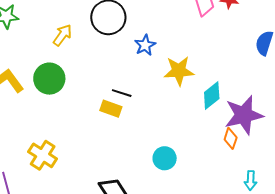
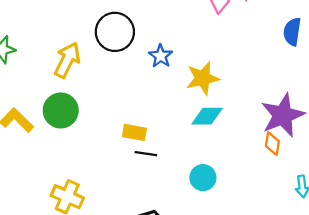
yellow arrow: (62, 35) -> (67, 60), size x1.4
black line: (122, 93) -> (146, 154), moved
cyan diamond: (212, 95) -> (207, 116), moved, turned 48

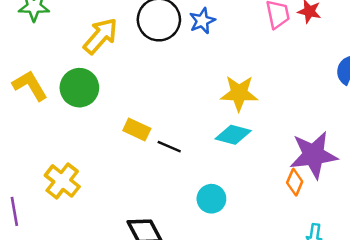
blue star: (161, 56) -> (202, 21), moved
yellow rectangle: (134, 132) -> (137, 130), moved
black line: (146, 154) -> (169, 147), moved

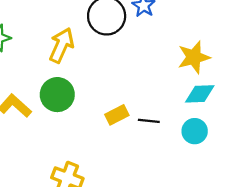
yellow rectangle: (137, 130) -> (117, 115), turned -35
cyan circle: (211, 199) -> (195, 131), moved

